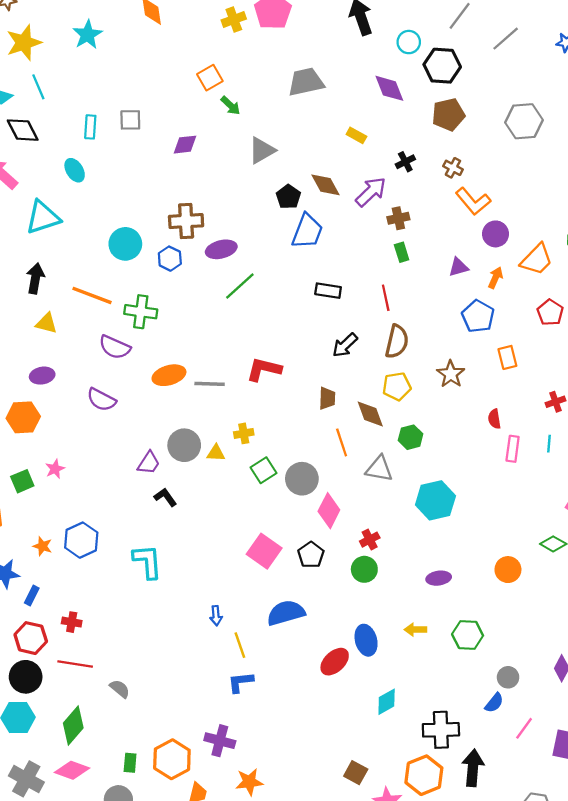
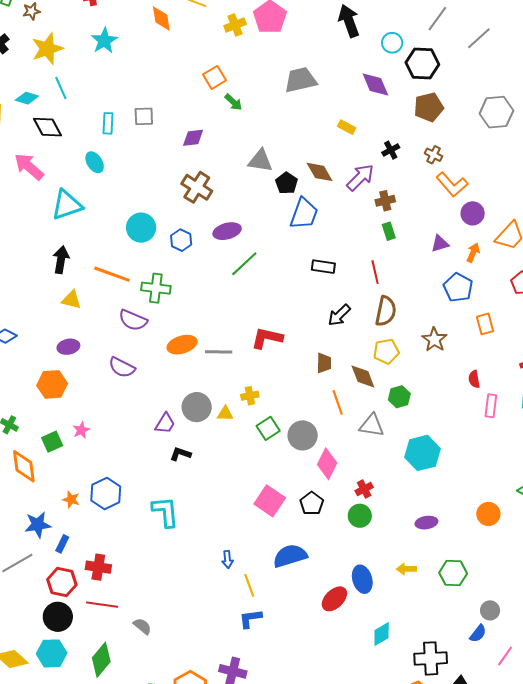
gray triangle: (262, 150) -> (260, 161), moved, turned 40
brown cross: (186, 221) -> (197, 187), moved, turned 36
black L-shape: (165, 497) -> (180, 454), turned -35
red cross: (72, 622) -> (98, 567), size x1.4

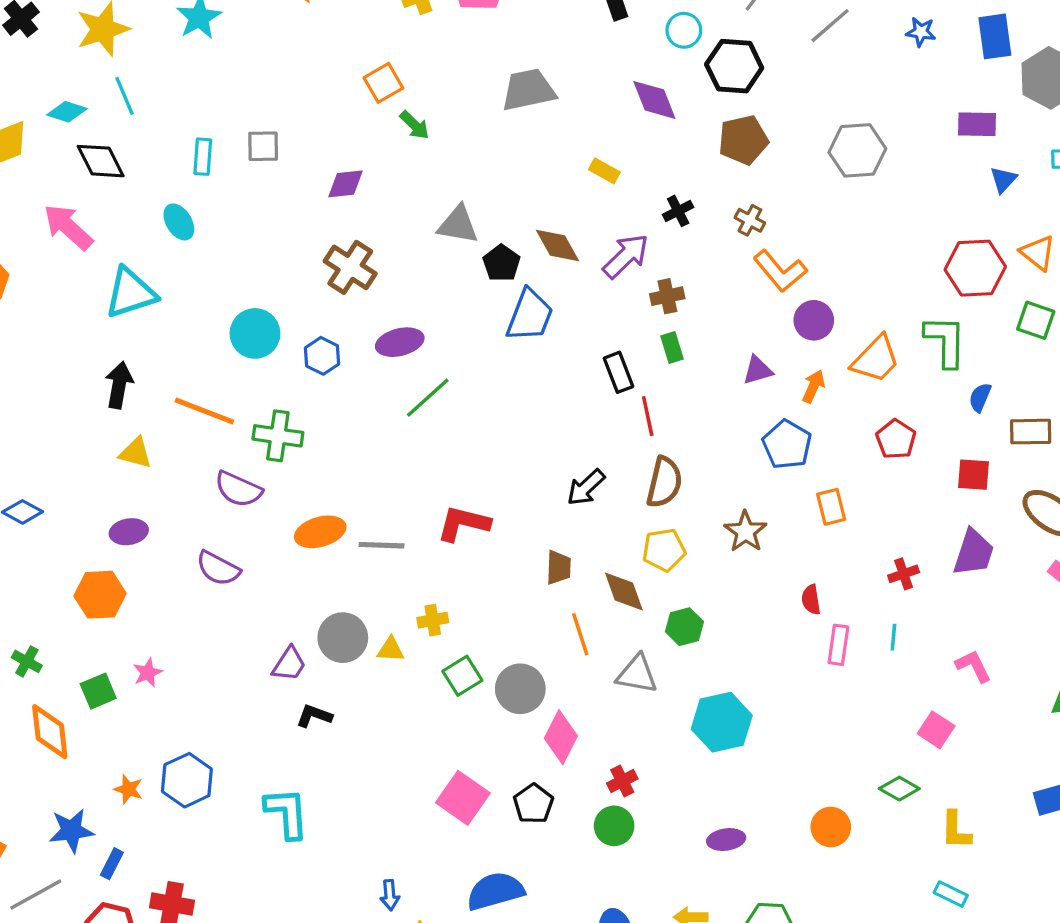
black rectangle: (323, 267) -> (618, 372), moved, turned 60

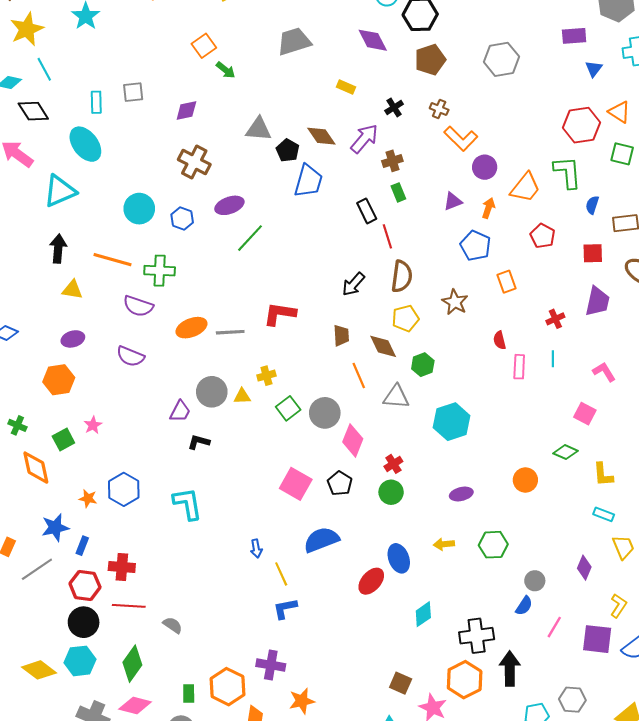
cyan ellipse: (179, 222) -> (85, 144), size x1.6

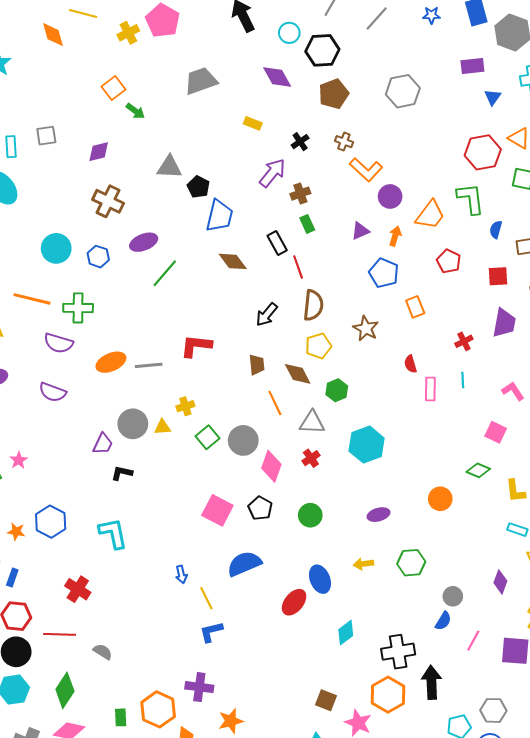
brown diamond: (321, 136) -> (233, 261), moved
red cross: (393, 464) -> (311, 458), moved
red cross: (122, 567) -> (78, 589), moved, turned 30

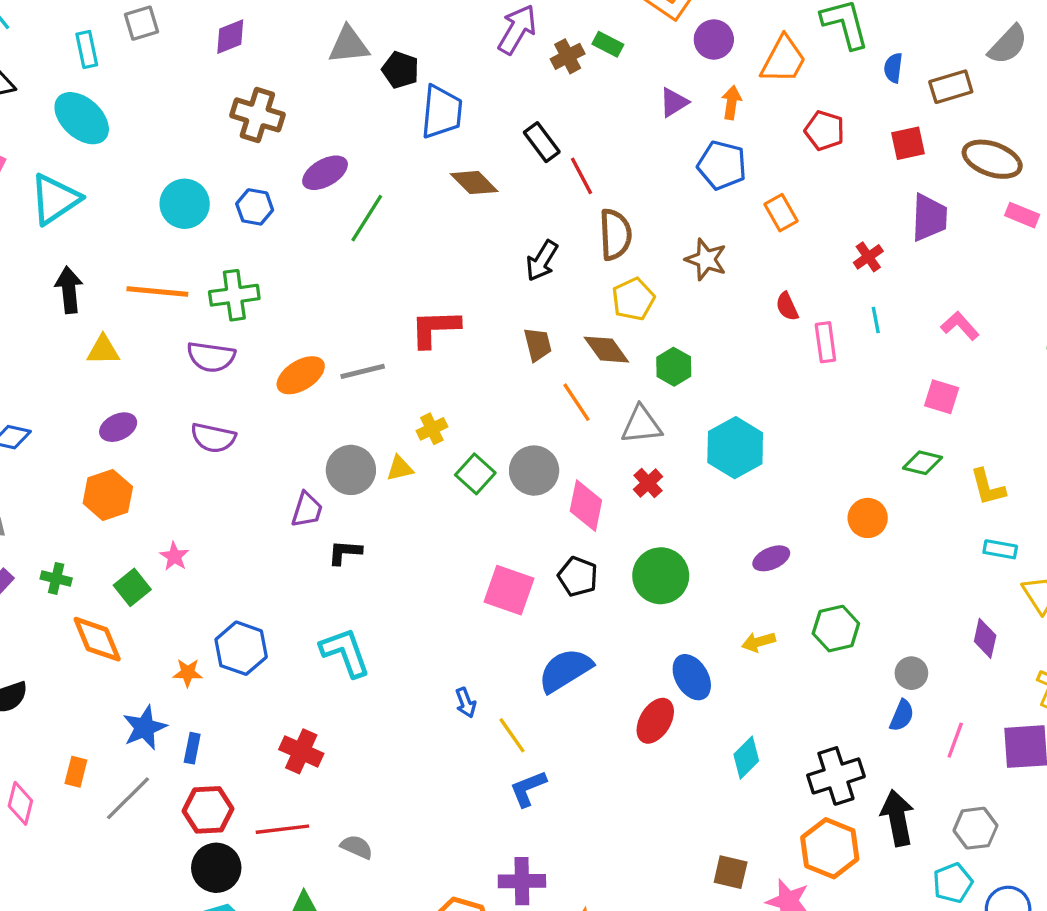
green rectangle: (307, 224) -> (608, 44), moved, turned -30
green circle: (310, 515) -> (661, 576), size x1.4
gray hexagon: (493, 710) -> (975, 828), moved

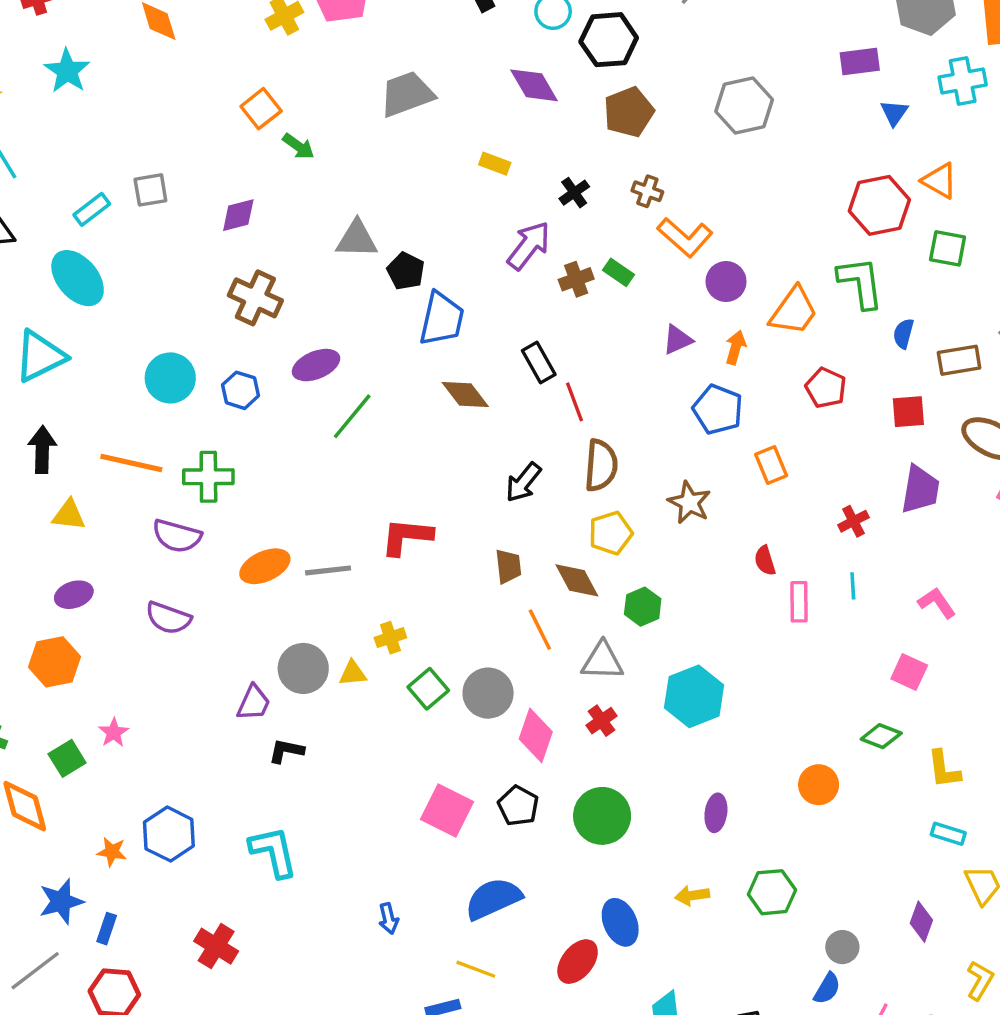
cyan rectangle: (87, 50) -> (92, 209), turned 57
purple ellipse: (771, 558) -> (716, 813), turned -66
yellow line: (512, 735) -> (476, 969), moved, turned -42

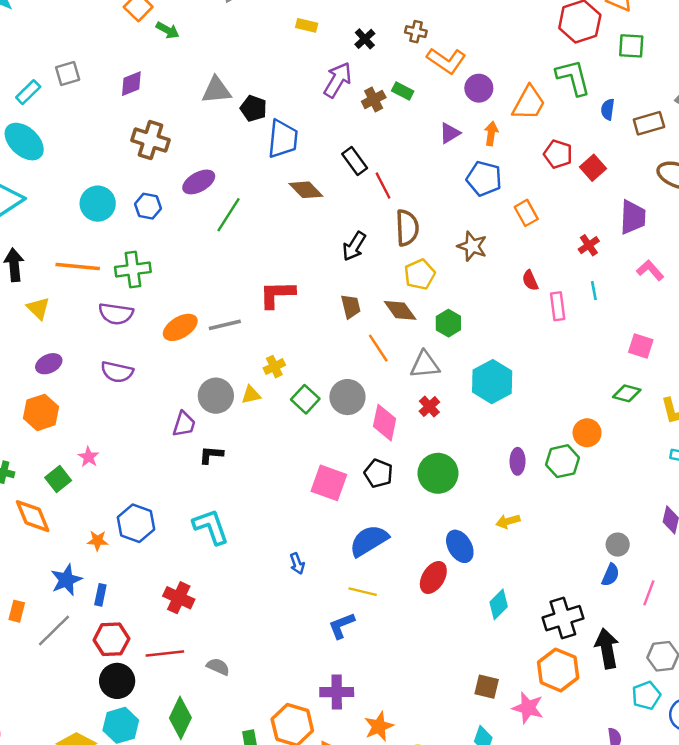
red square: (908, 412) -> (593, 168), moved, turned -30
yellow triangle: (69, 515) -> (38, 308), turned 45
pink L-shape: (937, 603) -> (650, 270), moved
green hexagon: (772, 892) -> (563, 461), moved

